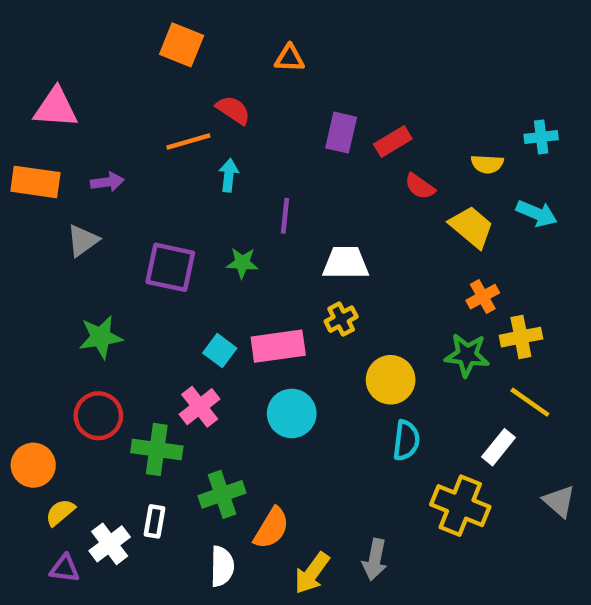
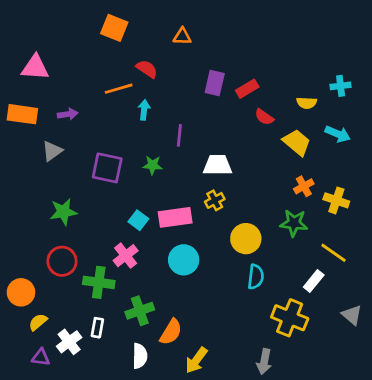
yellow cross: (521, 337) -> (336, 200), moved, turned 30
gray arrow: (375, 560) -> (264, 362), moved

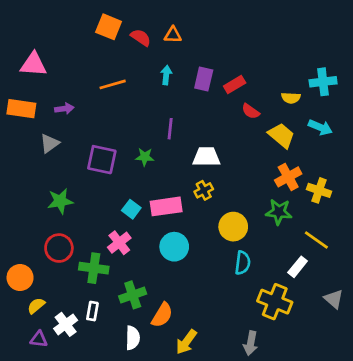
red semicircle: (147, 69) -> (141, 38), moved
cyan cross: (341, 86) -> (323, 82), size x1.4
cyan arrow: (144, 110) -> (166, 75), moved
orange cross: (304, 186) -> (288, 177), size x1.4

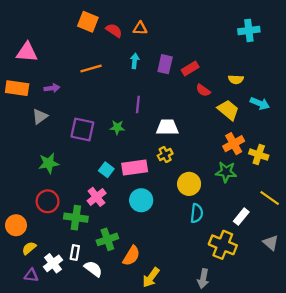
cyan cross: (323, 82) -> (249, 30), moved
yellow line: (316, 240) -> (270, 198), moved
white semicircle: (133, 338) -> (93, 269), moved, turned -54

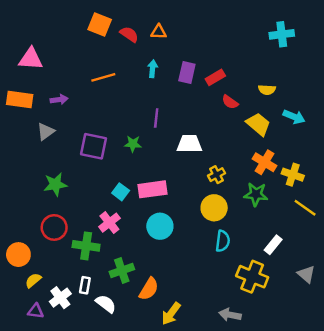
orange cross: (234, 144) -> (264, 162), turned -30
yellow cross: (165, 155) -> (216, 175), moved
yellow line: (270, 198) -> (305, 208), moved
gray arrow: (203, 279) -> (230, 315), turned 90

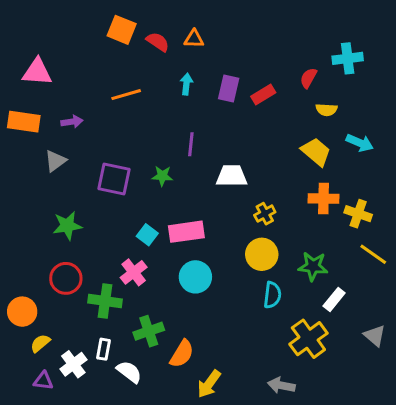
cyan cross: (282, 34) -> (348, 58), moved
red semicircle: (230, 102) -> (308, 78), moved, turned 84
orange cross: (264, 162) -> (324, 199), turned -30
green star: (256, 194) -> (313, 266), moved
yellow cross: (252, 277) -> (308, 339), turned 32

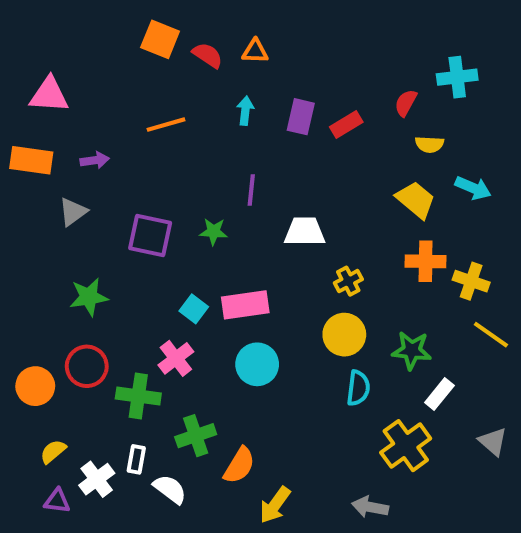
orange circle: (22, 312) -> (35, 386), moved

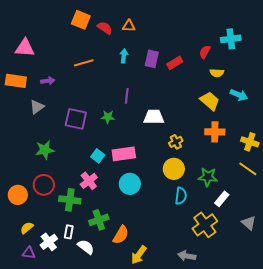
yellow cross: (471, 281) -> (250, 142), moved

